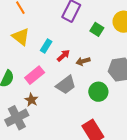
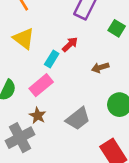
cyan rectangle: (46, 46) -> (52, 59), moved
red arrow: (63, 56) -> (70, 44), moved
gray trapezoid: (66, 85) -> (78, 119), moved

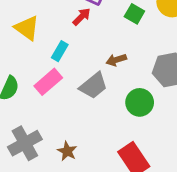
red arrow: (70, 44) -> (82, 17), moved
brown star: (38, 116) -> (67, 151), moved
gray trapezoid: (78, 119) -> (94, 86), moved

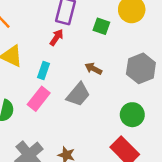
brown arrow: (116, 60) -> (93, 69), turned 56
green circle: (140, 102) -> (132, 115), moved

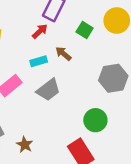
brown arrow: (93, 69) -> (63, 54), moved
cyan rectangle: (44, 70) -> (39, 61), moved, turned 42

